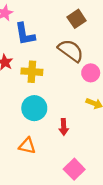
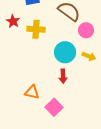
cyan circle: (34, 108) -> (65, 52), moved
pink square: (74, 169) -> (54, 107), moved

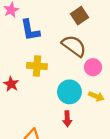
red star: (13, 21) -> (11, 84), moved

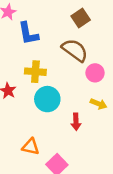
cyan circle: (69, 92) -> (47, 99), moved
red arrow: (67, 119) -> (76, 122), moved

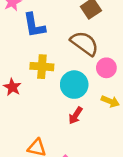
cyan circle: (47, 99) -> (74, 85), moved
red arrow: (76, 122) -> (75, 115), moved, turned 35

